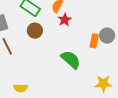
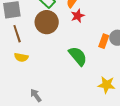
brown circle: (35, 31) -> (47, 22), size x1.5
yellow semicircle: (20, 88) -> (21, 57), moved

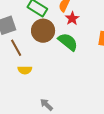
green semicircle: (78, 56) -> (68, 42), moved

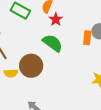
brown circle: (43, 31) -> (31, 66), moved

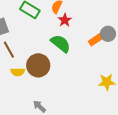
orange rectangle: (87, 38) -> (95, 40), turned 48

